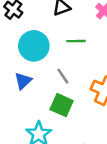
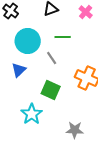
gray line: (63, 76) -> (52, 58), moved

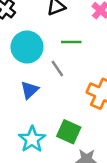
blue triangle: (19, 70) -> (30, 90), moved
green square: (51, 90) -> (69, 132), moved

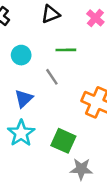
cyan circle: (27, 47) -> (21, 55), size x0.6
cyan star: (32, 139) -> (21, 133), moved

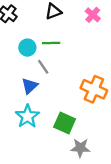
green line: (66, 50) -> (51, 43), moved
gray line: (52, 77) -> (43, 67), moved

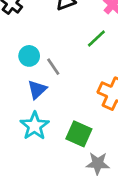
green line: (51, 43) -> (96, 38), moved, turned -42
cyan circle: (27, 48) -> (29, 56), moved

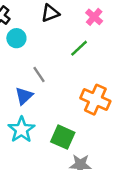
cyan circle: (29, 56) -> (16, 38), moved

